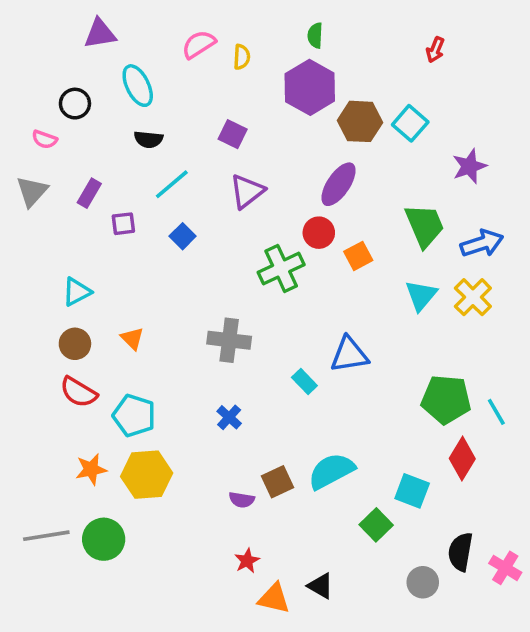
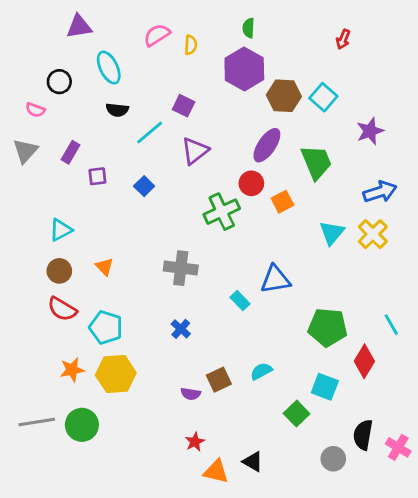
cyan line: (172, 184) -> (150, 132), moved
green trapezoid: (425, 225) -> (316, 162), moved
green pentagon: (446, 399) -> (328, 327), moved
cyan semicircle: (331, 471) -> (261, 371), size x0.6

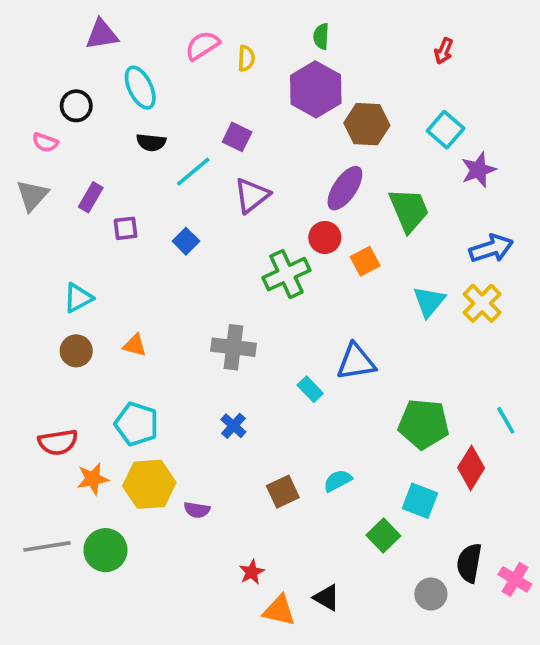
cyan square: (323, 97) -> (446, 130), moved
orange triangle: (104, 267) -> (135, 345), turned -30
red semicircle: (62, 309) -> (58, 442), moved, turned -40
purple semicircle: (191, 394) -> (197, 510), moved

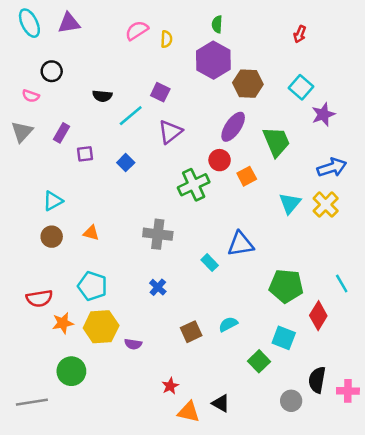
cyan ellipse: (140, 88) -> (29, 23), moved
gray line: (47, 546) -> (32, 402), moved
pink cross: (515, 579) -> (348, 391), turned -30

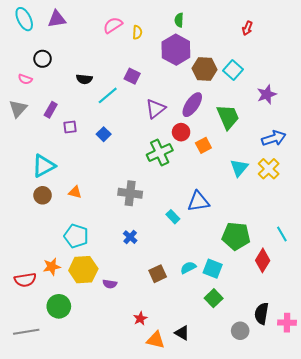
cyan square: (301, 87) -> (233, 70), moved
purple triangle: (170, 132) -> (156, 109), moved
cyan triangle: (53, 201) -> (44, 166), size x1.4
red semicircle: (39, 298) -> (25, 280), moved
cyan square: (284, 338) -> (213, 269), moved

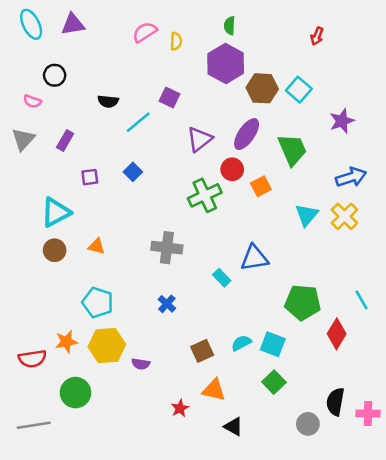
purple square: (70, 127) -> (90, 177), moved
orange triangle: (156, 340) -> (214, 390), moved

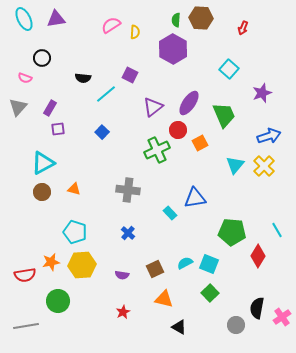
brown hexagon: (262, 88) -> (201, 18), moved
purple square: (90, 177) -> (58, 129), moved
purple semicircle: (141, 364) -> (122, 275), moved
red star: (180, 408) -> (123, 312), moved
pink cross: (368, 413) -> (282, 317), turned -36

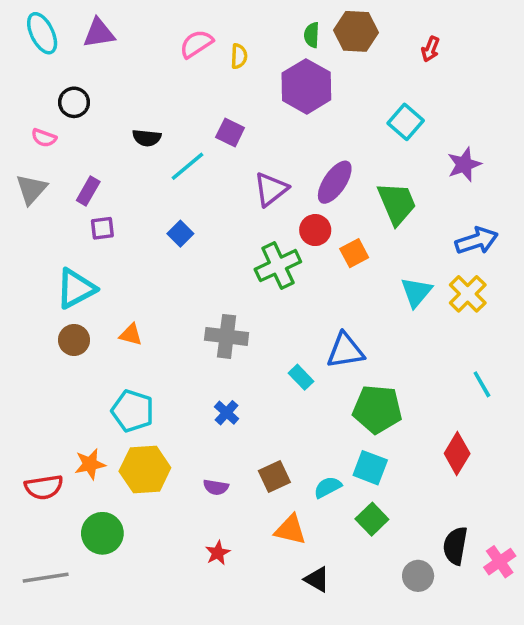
cyan line: (277, 230) -> (482, 384), moved
green pentagon: (232, 232) -> (377, 409), moved
cyan semicircle: (185, 263) -> (328, 487), moved

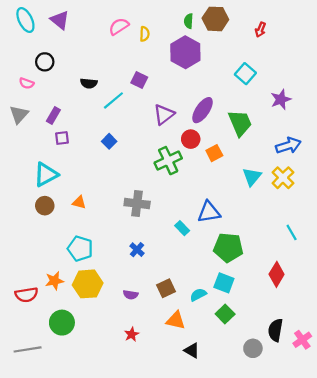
purple triangle: (99, 33) -> (60, 20), turned 48

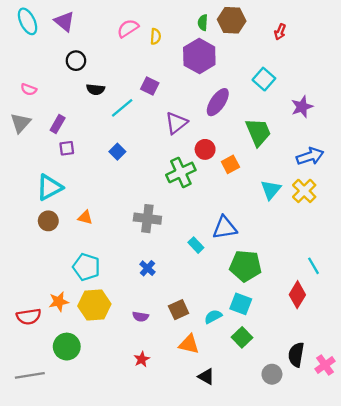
black circle: (45, 62) -> (76, 61), moved
purple ellipse: (202, 110) -> (218, 102), moved
cyan line: (292, 232) -> (313, 266), moved

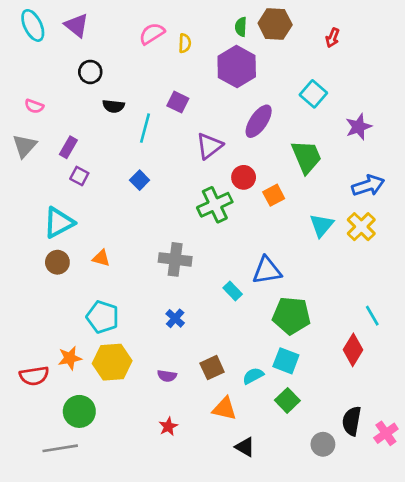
cyan line: (122, 108) -> (145, 128), turned -35
purple square: (67, 148) -> (79, 176), turned 35
gray line: (30, 375) -> (60, 448), moved

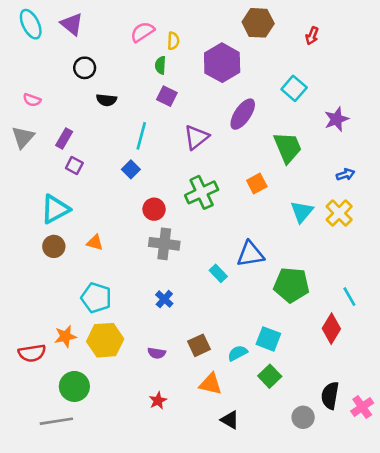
green semicircle: (241, 27) -> (160, 65), moved
cyan line: (145, 128) -> (141, 136), moved
red circle: (244, 177) -> (154, 209), moved
blue arrow: (368, 186) -> (345, 174), size x0.6
green pentagon: (291, 316) -> (291, 285), moved

